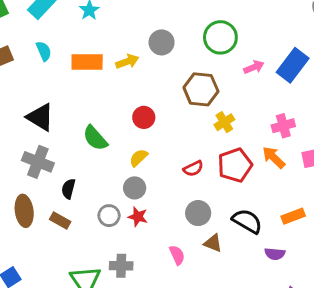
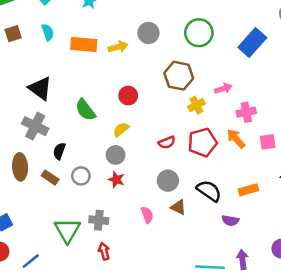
blue rectangle: (293, 65) -> (252, 43), moved
pink arrow: (254, 67) -> (223, 89), moved
gray circle: (109, 216) -> (81, 176), moved

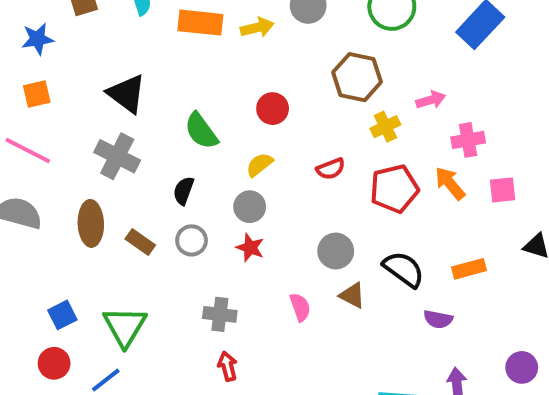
red semicircle: (167, 142) -> (331, 169), moved
black semicircle: (59, 151) -> (184, 191), moved
green triangle: (67, 230) -> (125, 327), moved

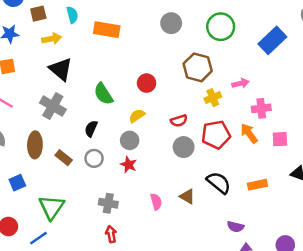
yellow arrow: (257, 27) -> (52, 39), moved
gray circle: (336, 251) -> (184, 147), moved
blue square: (62, 315) -> (17, 183), moved
purple semicircle: (438, 319) -> (235, 227), moved

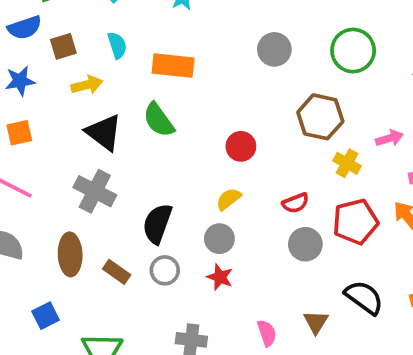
green semicircle: (103, 94) -> (159, 120), moved
yellow cross: (213, 98) -> (347, 163), turned -35
black semicircle: (91, 129) -> (157, 224), size x1.5
brown triangle: (187, 196) -> (316, 322), turned 35

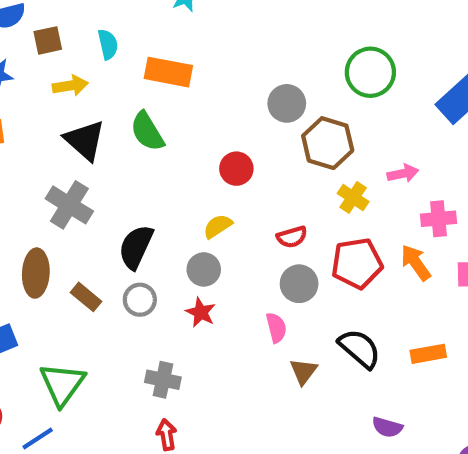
gray circle: (274, 49) -> (287, 103), moved
pink semicircle: (267, 333) -> (276, 328), moved

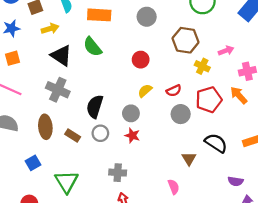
gray circle: (287, 103) -> (147, 17), moved
yellow semicircle: (218, 226) -> (145, 91), moved
pink semicircle: (276, 328) -> (174, 187), moved

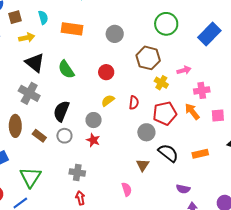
green semicircle: (92, 47) -> (66, 69), moved
red semicircle: (174, 91) -> (134, 103), turned -64
gray circle: (181, 114) -> (146, 132), moved

